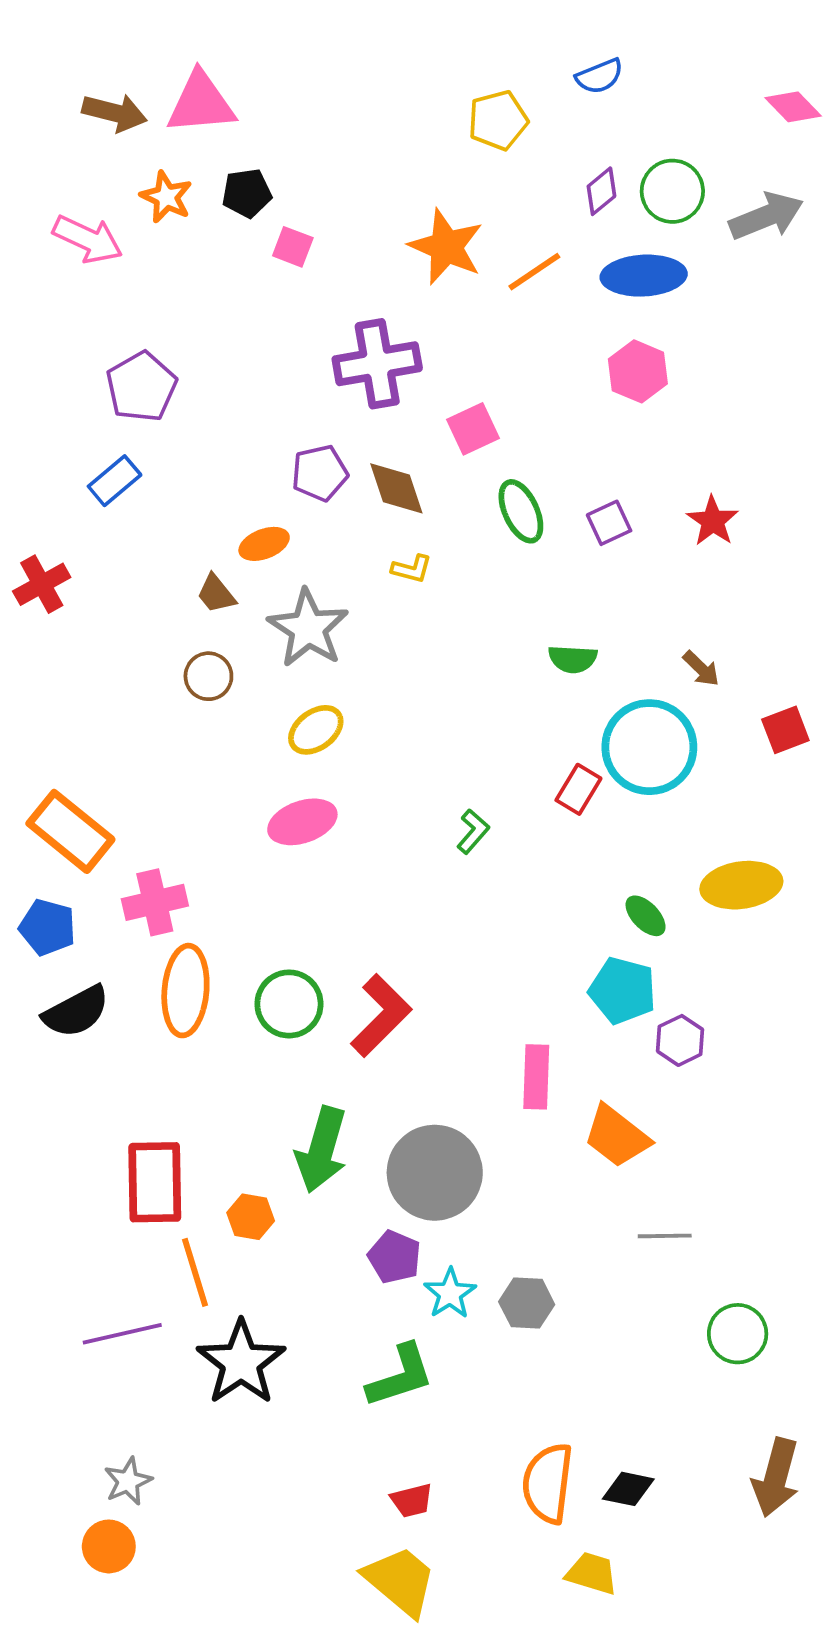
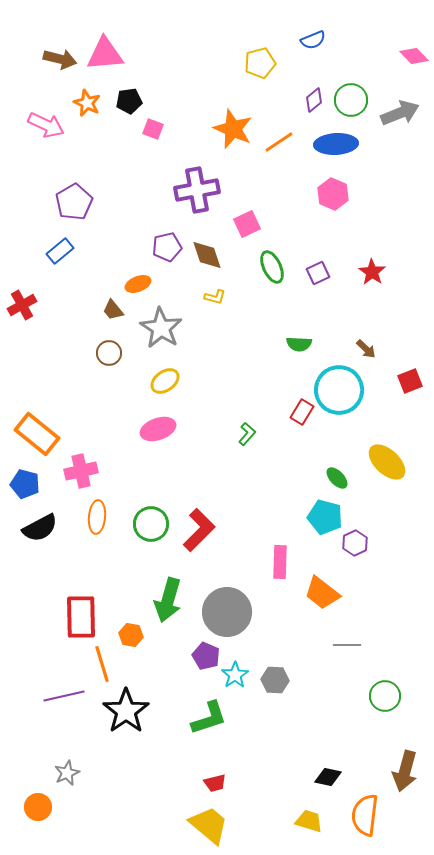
yellow ellipse: (741, 885) -> (387, 462), turned 51
orange ellipse: (185, 991) -> (97, 517), size x0.7
orange semicircle: (548, 1483) -> (365, 815), moved
orange circle: (109, 1546) -> (38, 807), moved

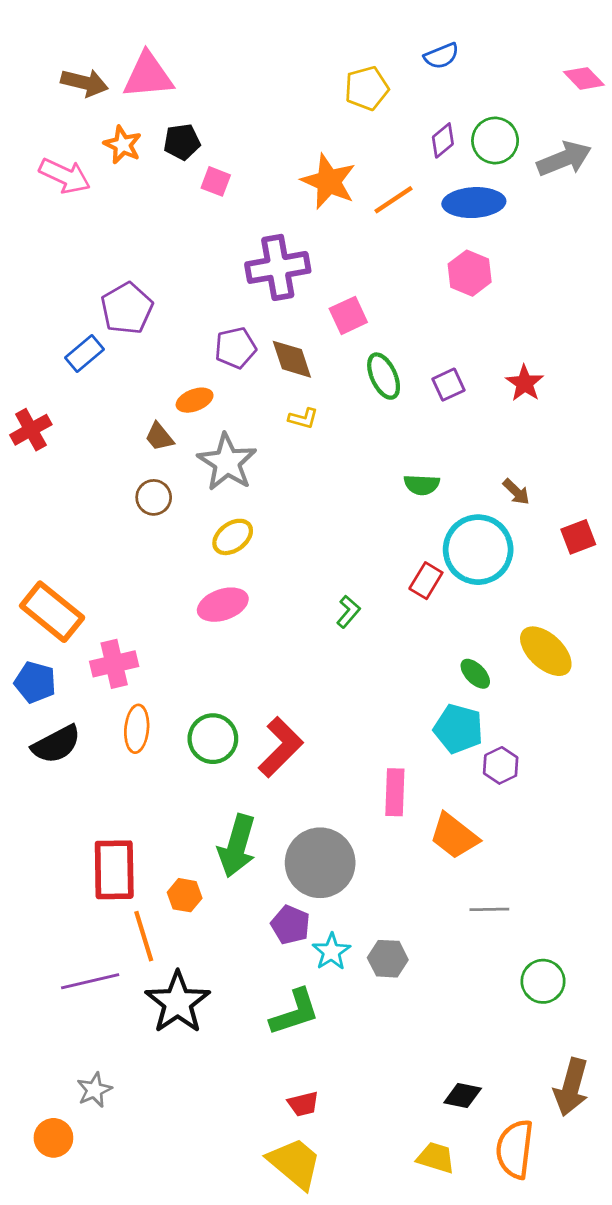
purple pentagon: (74, 202) -> (127, 308), moved

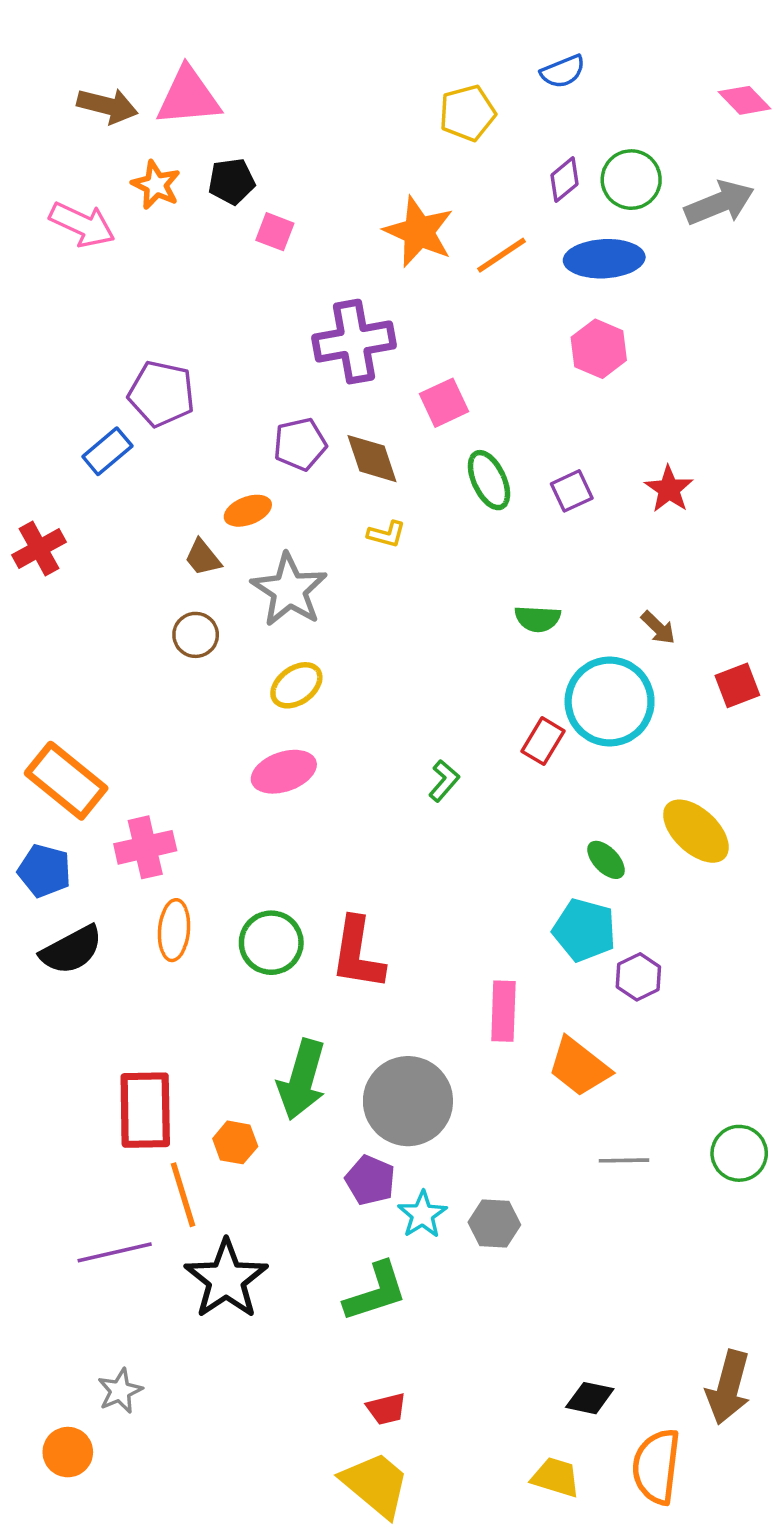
purple pentagon: (127, 308) -> (161, 394), turned -30
red L-shape: (281, 747) -> (358, 953), turned 144
green circle: (543, 981) -> (739, 1153), moved

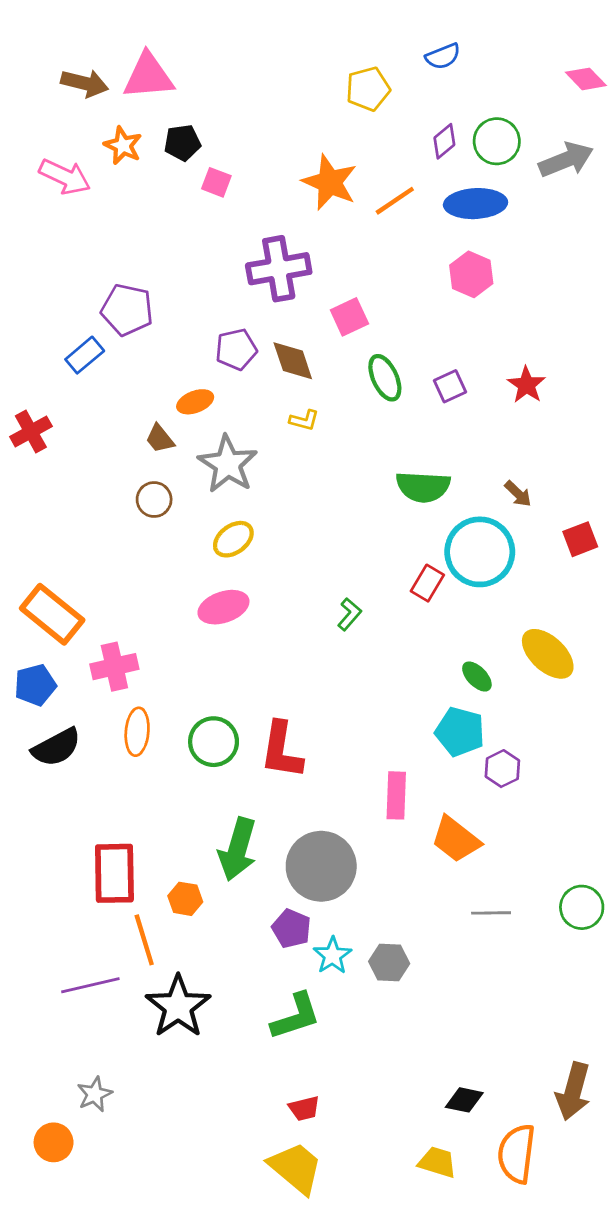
green semicircle: (538, 619) -> (423, 487), size x1.5
blue pentagon: (44, 871) -> (35, 685), turned -30

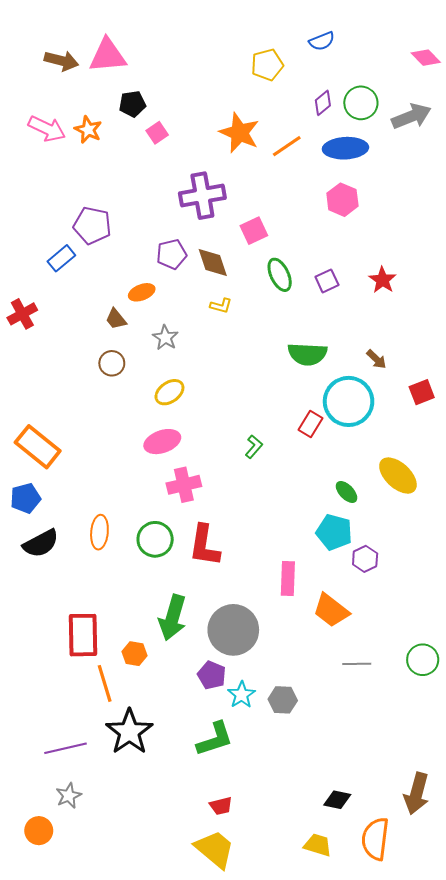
orange star: (123, 146) -> (88, 130), moved
pink square: (216, 182) -> (157, 133), turned 35
gray star: (228, 464) -> (165, 338), size x0.6
pink cross: (114, 667) -> (184, 485), moved
purple line: (90, 985) -> (66, 748), moved

